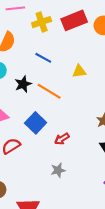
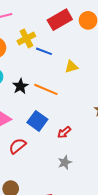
yellow cross: (42, 22) -> (26, 38), moved
blue line: (43, 58) -> (44, 51), moved

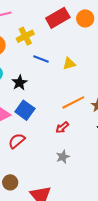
blue line: (44, 51) -> (41, 59), moved
orange line: (46, 89) -> (73, 102), moved, turned -50
blue square: (37, 121) -> (25, 110), moved

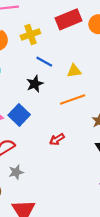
black star: (20, 83) -> (35, 84), moved
orange line: (73, 102) -> (73, 99), moved
gray star: (63, 157) -> (16, 172), moved

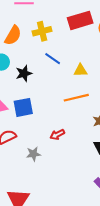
black star: (35, 84) -> (24, 73), moved
blue square: (19, 115) -> (23, 107), turned 30
gray star: (16, 172) -> (33, 154), moved

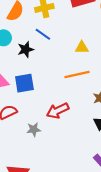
blue line: (53, 59) -> (43, 34), moved
red arrow: (57, 135) -> (58, 111), size x1.5

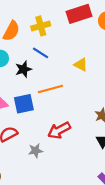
yellow triangle: (82, 47) -> (81, 65), turned 32
orange line: (77, 74) -> (50, 89), moved

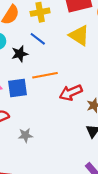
yellow triangle: (81, 65) -> (79, 35), moved, size x1.5
red arrow: (59, 130) -> (71, 93), moved

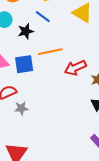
gray star: (25, 135) -> (21, 108), moved

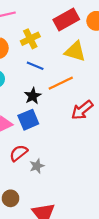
black star: (26, 31) -> (33, 96), moved
orange line: (50, 52) -> (61, 83), moved

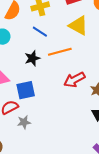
blue square: (28, 120) -> (26, 90), moved

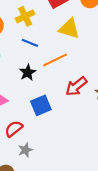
blue square: (26, 90) -> (41, 105), moved
gray star: (24, 122) -> (25, 150), moved

